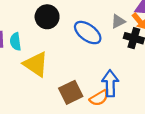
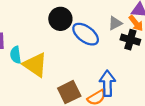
black circle: (47, 17) -> (60, 19), moved
cyan semicircle: (16, 42) -> (16, 55), moved

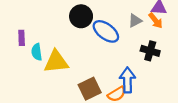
black cross: (130, 40) -> (150, 51), moved
yellow triangle: (35, 65) -> (56, 62), turned -40

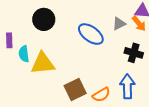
black circle: (81, 16) -> (44, 19), moved
blue arrow: (127, 80) -> (127, 86), moved

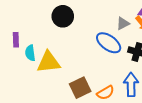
black circle: (44, 19) -> (63, 16), moved
blue ellipse: (91, 34) -> (109, 43), moved

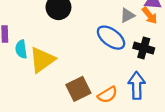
yellow triangle: (49, 62) -> (42, 60), turned -30

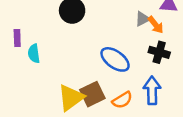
orange arrow: (150, 15) -> (156, 25), moved
blue ellipse: (111, 38) -> (115, 59), moved
yellow triangle: (42, 60) -> (71, 98), moved

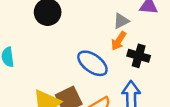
orange arrow: (156, 25) -> (119, 41), moved, turned 72

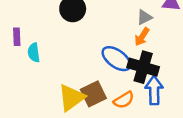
black cross: (139, 56) -> (143, 67), moved, size x1.4

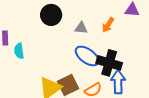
gray triangle: (144, 17) -> (81, 28), moved, turned 32
orange arrow: (142, 37) -> (108, 25), moved

